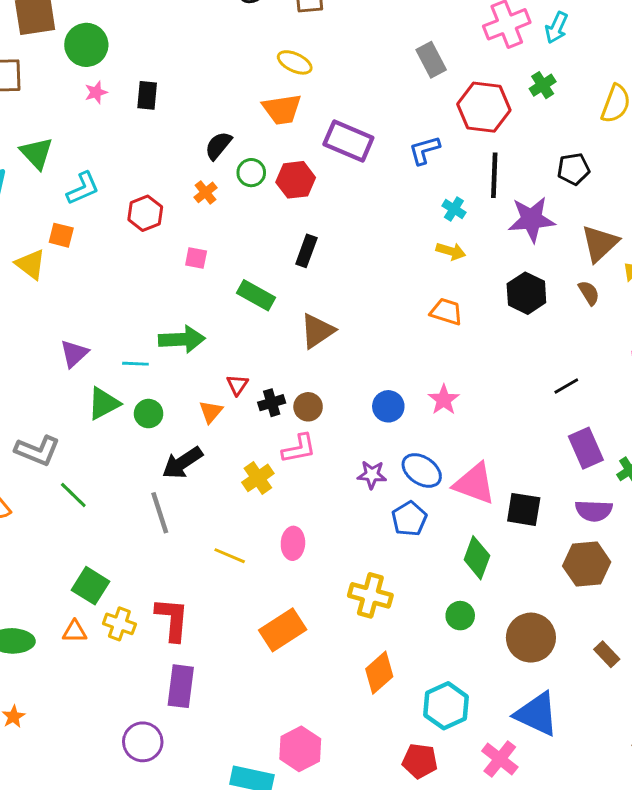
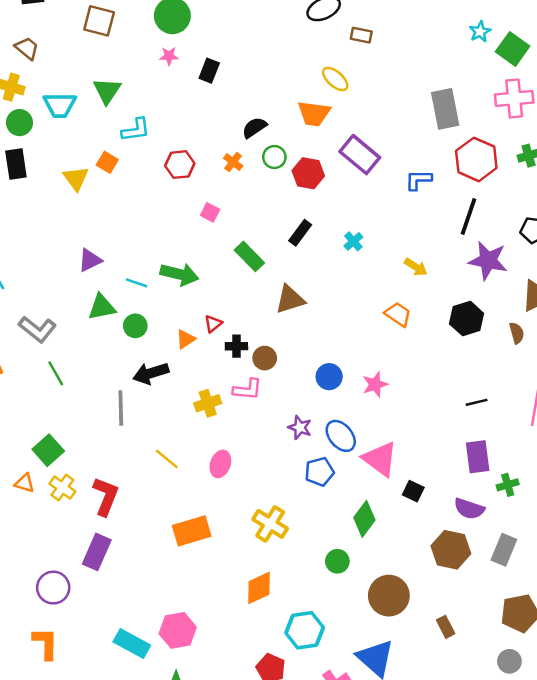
gray rectangle: (431, 60) -> (445, 109), size x1.4
orange cross: (206, 192) -> (233, 162), turned -30
cyan cross: (454, 209) -> (353, 241), moved
black square: (524, 509) -> (413, 491), size x0.7

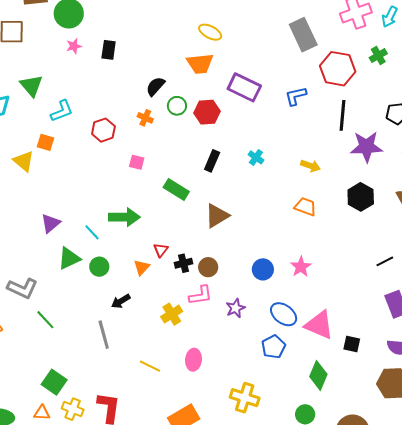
cyan line: (137, 283) -> (92, 232), turned 42
black arrow: (151, 373) -> (121, 301), size x0.7
purple star: (300, 427) -> (235, 308), moved, turned -30

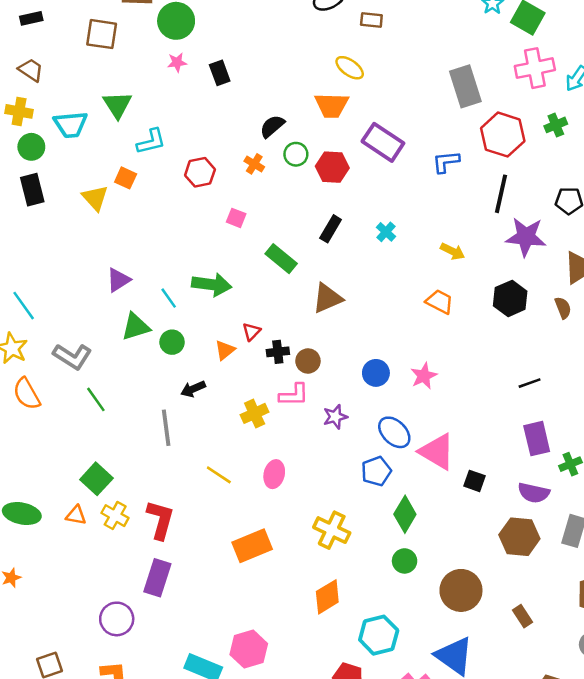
black rectangle: (109, 50) -> (220, 73), turned -36
green diamond: (318, 375) -> (405, 514), moved

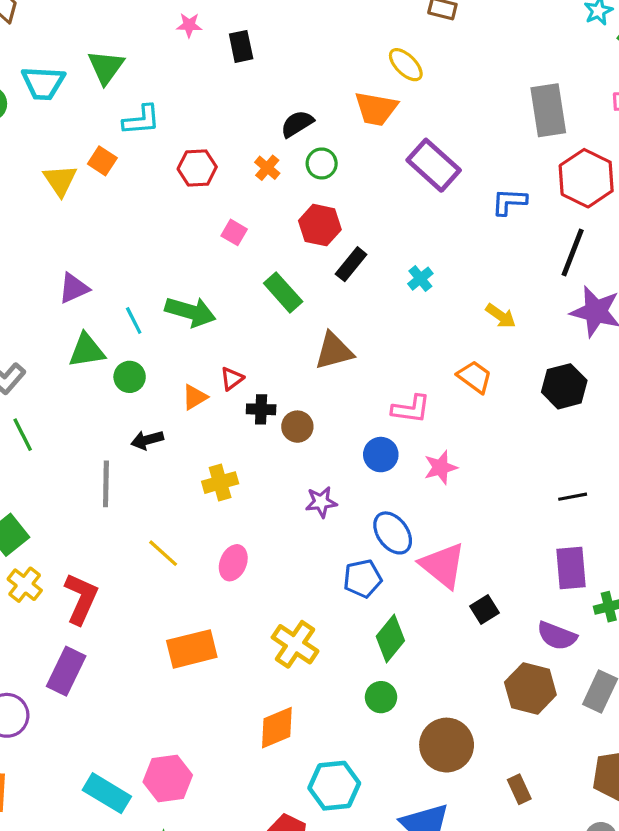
red hexagon: (332, 167) -> (320, 225), moved
pink L-shape: (294, 395) -> (411, 409), moved
black square: (475, 481) -> (485, 610), turned 30

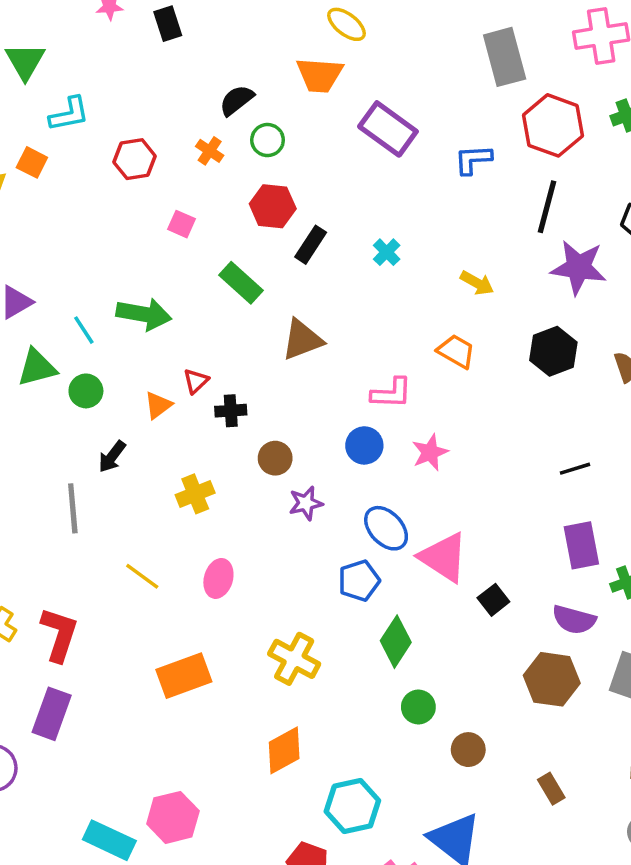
brown circle: (297, 427) -> (275, 458), moved
black arrow: (147, 440) -> (112, 457), turned -32
green circle: (381, 697) -> (418, 707), moved
brown circle: (447, 745) -> (468, 750), size x0.6

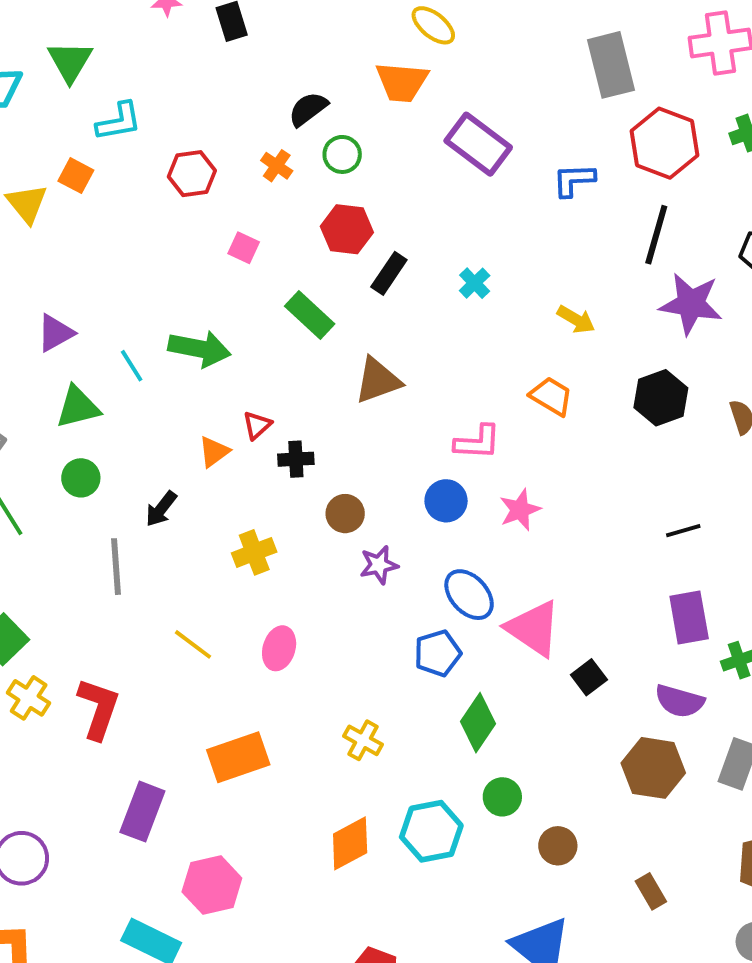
green circle: (86, 391) -> (81, 478), moved
yellow cross: (294, 659) -> (363, 740), size x0.7
purple rectangle: (52, 714) -> (142, 812), moved
cyan hexagon: (352, 806) -> (431, 831), moved
pink hexagon: (173, 817) -> (212, 885), moved

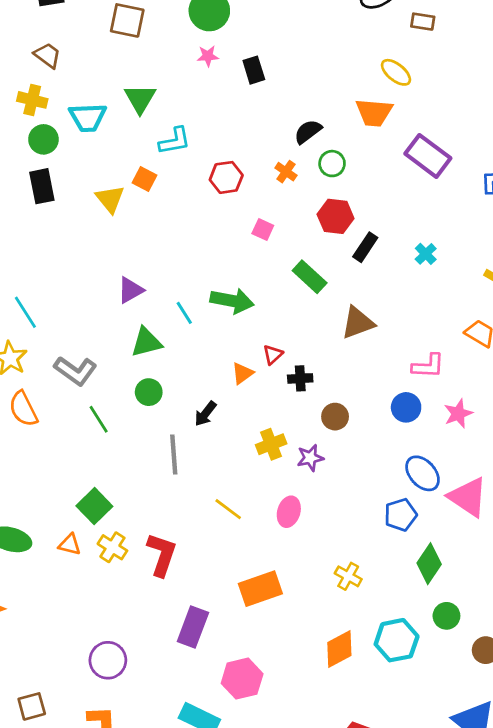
purple star: (379, 565) -> (310, 458), moved

